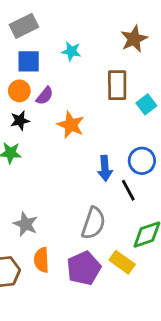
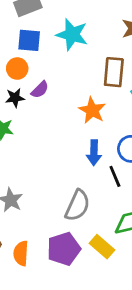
cyan star: (71, 51) -> (72, 35), size x1.6
purple semicircle: (45, 96) -> (40, 90), moved
orange star: (71, 125) -> (92, 110), moved
orange semicircle: (41, 260) -> (21, 253), moved

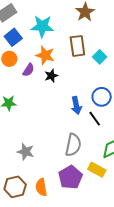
blue square: (29, 40) -> (13, 37), turned -30
black star: (15, 98) -> (51, 76), moved
orange star: (92, 110) -> (45, 55), moved

